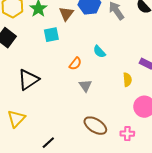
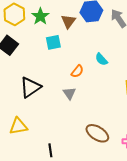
gray triangle: (85, 86) -> (69, 93), moved
yellow triangle: (16, 119) -> (18, 126), turned 36
black line: (48, 143) -> (50, 150), turned -56

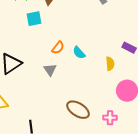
cyan semicircle: (101, 59) -> (79, 53), moved

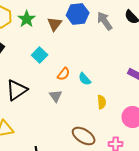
cyan square: (34, 19) -> (40, 55), moved, turned -35
yellow semicircle: (110, 64) -> (102, 102), moved

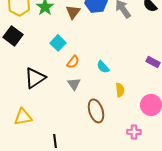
orange semicircle: (64, 74) -> (73, 62), moved
brown ellipse: (84, 136) -> (96, 111), moved, turned 40

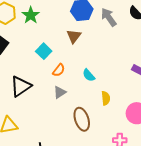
brown triangle: (73, 12) -> (74, 36), moved
gray triangle: (74, 84) -> (60, 92), turned 32

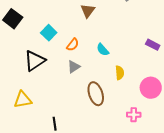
cyan square: (44, 51) -> (49, 33), moved

